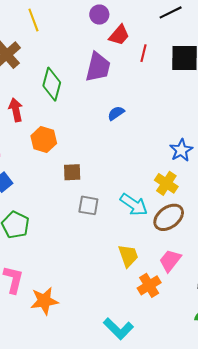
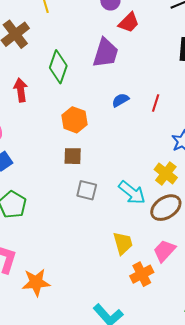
red line: (144, 53) -> (156, 103), moved
orange hexagon: (44, 140) -> (74, 120), moved

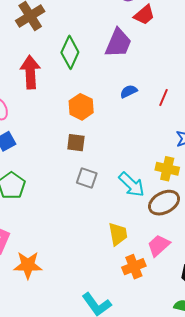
red arrow: (21, 90) -> (30, 72), size x1.4
yellow cross: (166, 174) -> (167, 169), turned -30

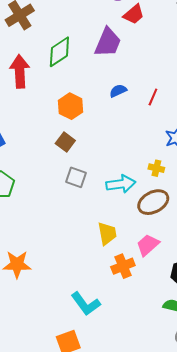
green diamond: (70, 52) -> (59, 52), turned 32
brown square: (76, 143) -> (65, 142), turned 30
yellow cross: (167, 169) -> (156, 168), size x0.7
cyan arrow: (132, 185) -> (121, 184), turned -52

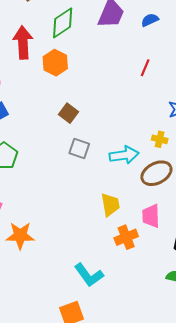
blue semicircle: (118, 91) -> (150, 20), moved
red line: (153, 97) -> (145, 68), moved
orange hexagon: (71, 106) -> (55, 63), moved
pink trapezoid: (148, 245) -> (151, 216), turned -50

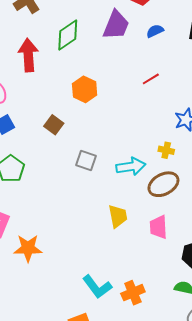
orange hexagon: (55, 63) -> (85, 89), moved
red line: (145, 68) -> (151, 79), turned 36
brown square: (68, 113) -> (54, 125), moved
orange cross: (126, 237) -> (133, 293), moved

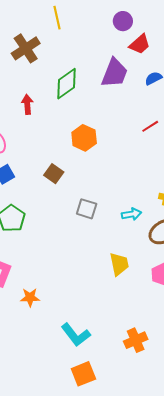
red arrow: (28, 55) -> (27, 104), size x0.6
cyan arrow: (131, 166) -> (132, 214), size x0.7
orange star: (28, 248) -> (30, 297), size x0.7
cyan L-shape: (97, 287) -> (76, 335), moved

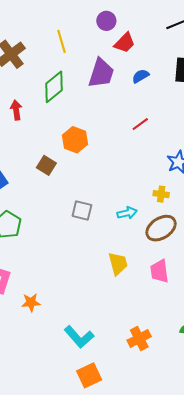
yellow line: (57, 18) -> (61, 41), moved
brown square: (54, 174) -> (46, 165), moved

